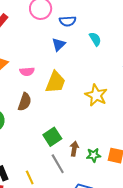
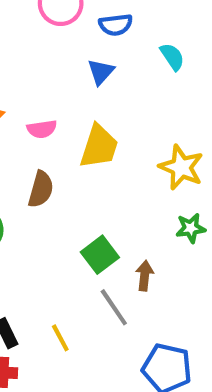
green star: (94, 155) -> (191, 228), moved

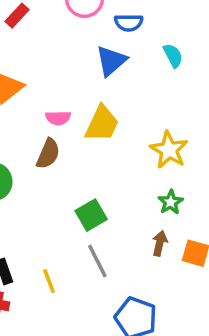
blue triangle: (101, 72) -> (111, 61), size x1.4
pink semicircle: (42, 129) -> (58, 118), moved
green star: (191, 228) -> (171, 202), turned -30
brown arrow: (145, 276) -> (160, 243), moved

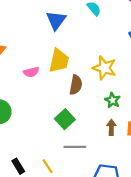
pink semicircle: (58, 118) -> (31, 72), moved
brown semicircle: (48, 154) -> (76, 85), moved
gray line: (97, 261) -> (75, 147), turned -50

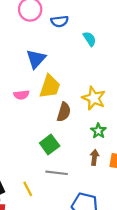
blue triangle: (56, 20) -> (36, 59), moved

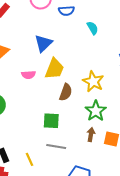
green star: (98, 131) -> (96, 111), size x1.5
green square: (50, 145) -> (51, 121), turned 36

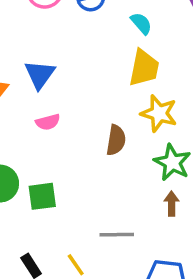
blue triangle: (43, 43) -> (40, 74), moved
yellow trapezoid: (54, 69) -> (144, 68), moved
green square: (51, 121) -> (42, 196), moved

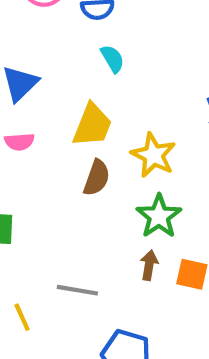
cyan semicircle: (141, 23) -> (112, 59), moved
yellow trapezoid: (144, 68) -> (92, 125), moved

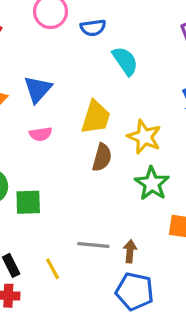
cyan semicircle: (112, 59) -> (125, 61), moved, size x1.4
brown arrow: (149, 265) -> (130, 251), moved

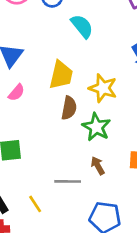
pink semicircle: (41, 134) -> (16, 93), turned -36
green star: (152, 183) -> (96, 127), moved
brown arrow: (130, 251) -> (98, 166), moved, turned -30

